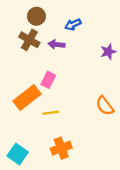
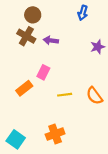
blue arrow: (73, 24) -> (83, 13), moved, turned -48
orange rectangle: (27, 98) -> (24, 88), size x0.7
yellow line: (51, 113) -> (65, 95), moved

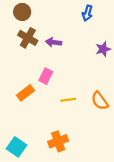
brown circle: (33, 15) -> (22, 12), moved

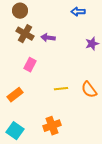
blue arrow: (87, 13) -> (78, 12), turned 72
pink rectangle: (46, 76) -> (30, 65), moved
orange rectangle: (26, 93) -> (15, 95), moved

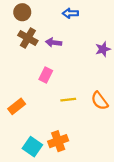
blue arrow: (78, 12) -> (70, 13), moved
pink rectangle: (30, 65) -> (46, 75), moved
cyan square: (15, 131) -> (32, 147), moved

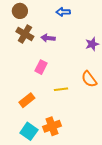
orange semicircle: (100, 101) -> (89, 79), moved
orange rectangle: (17, 106) -> (27, 100), moved

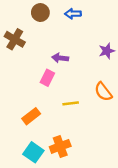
brown circle: (20, 11) -> (40, 13), moved
brown cross: (25, 34) -> (15, 39), moved
purple arrow: (48, 38) -> (60, 58), moved

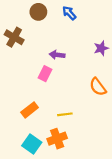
blue arrow: (73, 14) -> (69, 13), turned 48
yellow line: (71, 103) -> (65, 114), moved

